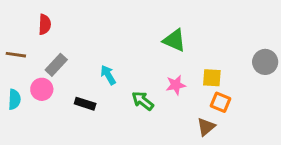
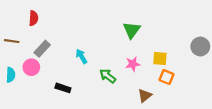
green triangle: (174, 40) -> (132, 30), turned 42
black rectangle: (85, 104) -> (63, 88), moved
brown triangle: (206, 127) -> (145, 96), moved

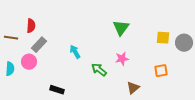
red semicircle: (34, 18) -> (31, 26), moved
yellow square: (160, 58) -> (163, 38), moved
orange square: (167, 77) -> (161, 71), moved, turned -32
black rectangle: (63, 88) -> (57, 90), moved

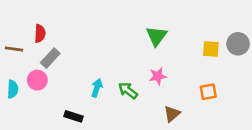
gray circle: (184, 43) -> (238, 44), moved
cyan arrow: (75, 52) -> (97, 88), moved, turned 48

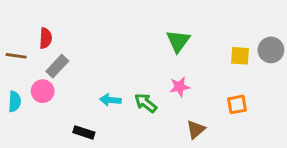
cyan arrow: (97, 88) -> (110, 100), turned -102

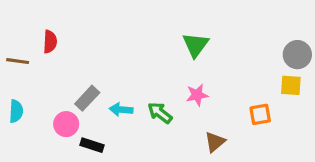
yellow square: (240, 56) -> (291, 85), moved
gray rectangle: (57, 66) -> (87, 98), moved
pink circle: (43, 91) -> (66, 124), moved

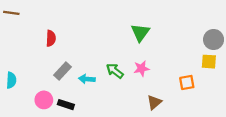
red semicircle: (50, 42) -> (51, 38), moved
brown line: (18, 61) -> (11, 13), moved
green arrow: (160, 113) -> (115, 71), moved
pink circle: (66, 124) -> (44, 100), moved

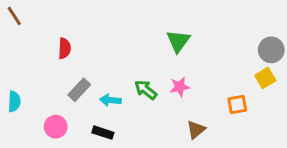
brown line: (11, 13) -> (14, 16), turned 49
yellow square: (209, 62) -> (265, 78), turned -35
black rectangle: (66, 105) -> (103, 133), moved

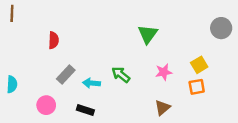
brown line: (14, 16) -> (12, 13), turned 35
gray circle: (271, 50) -> (221, 28), moved
yellow square: (265, 78) -> (199, 65), moved
pink star: (180, 87) -> (164, 72), moved

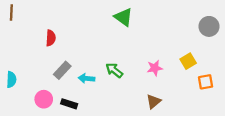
green triangle: (148, 34) -> (123, 17), moved, turned -30
orange square: (197, 87) -> (206, 82), moved
black rectangle: (85, 110) -> (69, 104), moved

